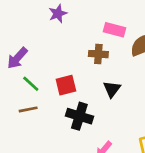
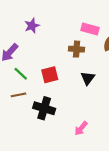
purple star: (58, 14) -> (32, 26), moved
black cross: (79, 116) -> (44, 108), moved

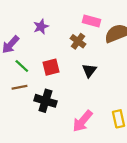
purple star: (32, 26) -> (41, 27), moved
brown cross: (77, 49) -> (78, 41), turned 32
pink arrow: (81, 128) -> (83, 121), size x1.5

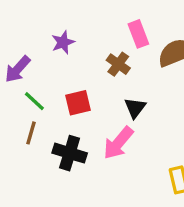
pink rectangle: (92, 21) -> (138, 34), turned 54
brown line: (20, 87) -> (31, 133), turned -63
pink arrow: (83, 121) -> (118, 143), moved

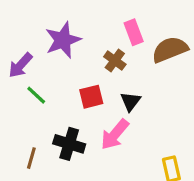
purple star: (63, 42) -> (63, 40), size x1.6
red square: (78, 103) -> (91, 97), moved
brown line: (31, 133) -> (31, 158), moved

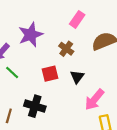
pink rectangle: (134, 32) -> (77, 19), moved, turned 56
pink arrow: (115, 134) -> (94, 100), moved

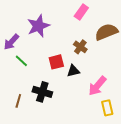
brown cross: (66, 49) -> (80, 47), moved
black triangle: (77, 77) -> (73, 71), moved, turned 40

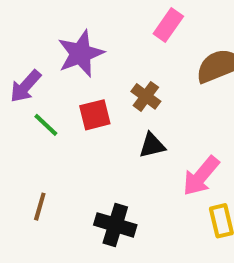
brown cross: (80, 47) -> (146, 96), moved
red square: (56, 62) -> (95, 115), moved
black cross: (42, 92) -> (115, 225), moved

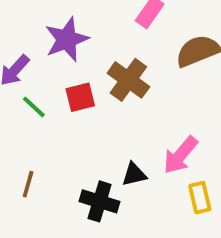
brown cross: (146, 96) -> (128, 80), size x1.5
black triangle: (152, 145) -> (134, 174), moved

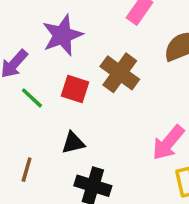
red square: (80, 97) -> (75, 89), turned 32
black triangle: (134, 174) -> (73, 143), moved

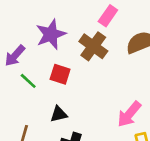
brown cross: (120, 73) -> (93, 46), moved

